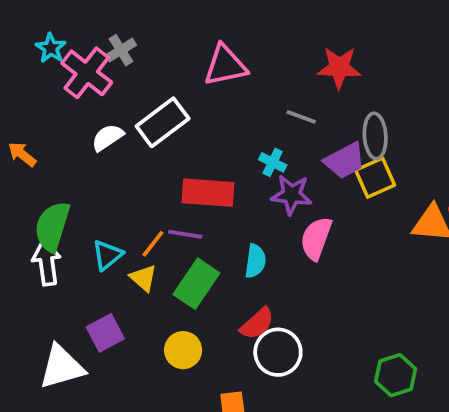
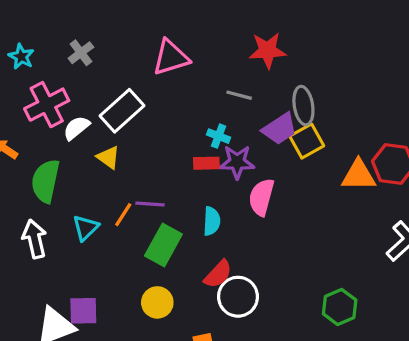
pink cross: (87, 73) -> (47, 105), moved, turned 30
red rectangle: (208, 193) -> (206, 163), moved, size x0.6
green semicircle: (52, 227) -> (46, 181), moved
yellow triangle: (143, 278) -> (108, 157), moved
purple square: (105, 333) -> (83, 311), moved, turned 32

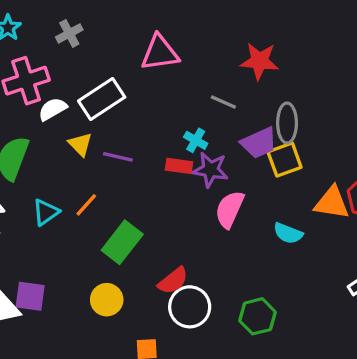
purple line: (150, 204) -> (118, 157), moved
cyan semicircle: (212, 221) -> (288, 233), moved, turned 100
green hexagon: (340, 307) -> (257, 316), moved

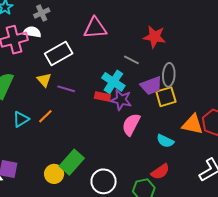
white semicircle: (53, 109) -> (32, 32), moved, turned 36
cyan cross: (196, 140) -> (113, 82), size x1.6
green rectangle: (122, 242) -> (72, 162), moved
red semicircle: (173, 281) -> (160, 172), moved

